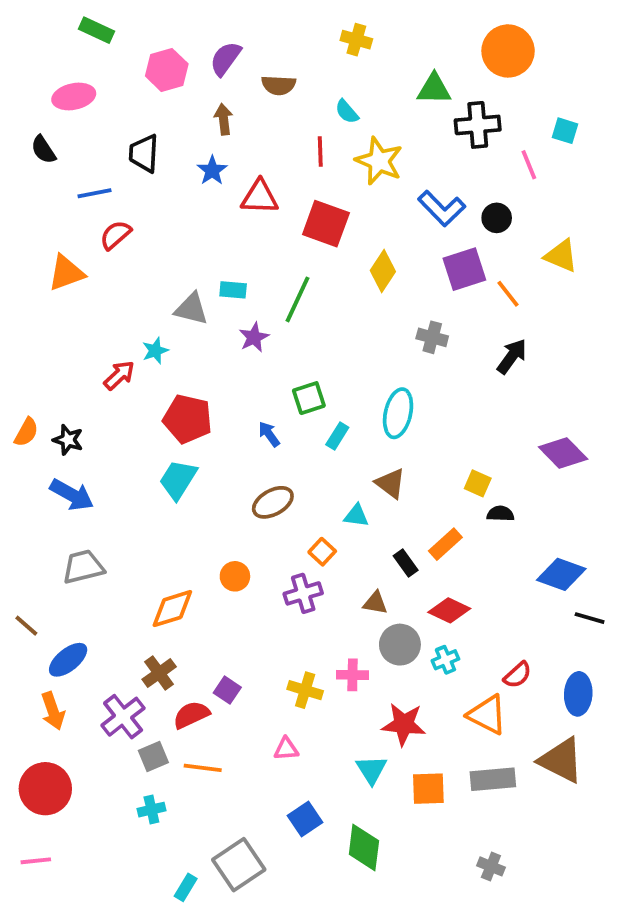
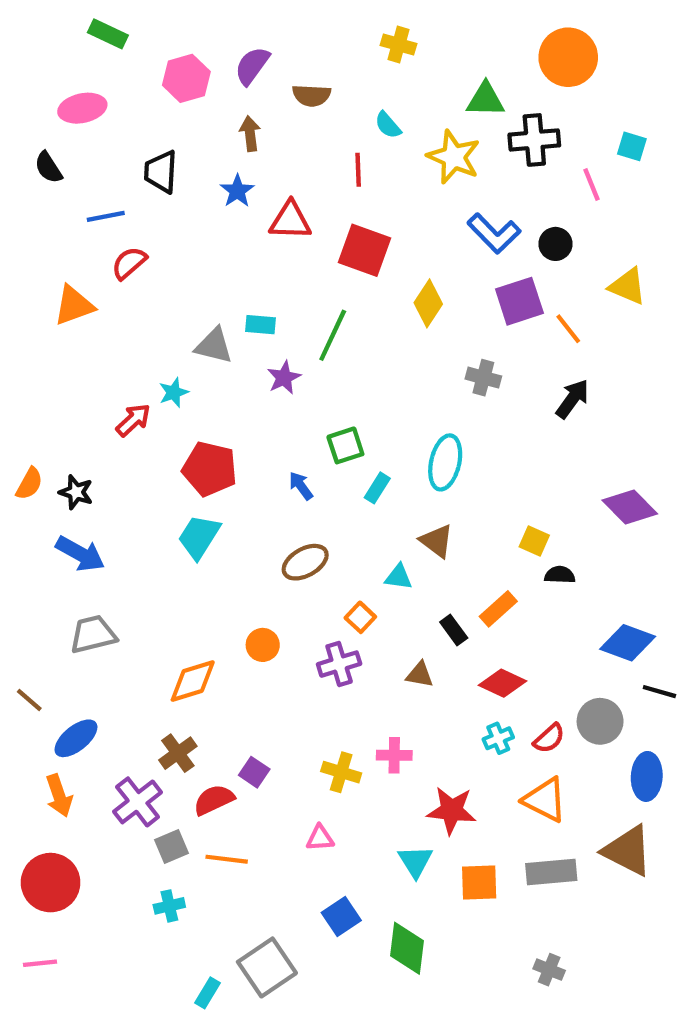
yellow star: (379, 161) -> (454, 157), moved
gray circle: (400, 645) -> (600, 721), moved
red semicircle: (518, 675) -> (549, 738), moved

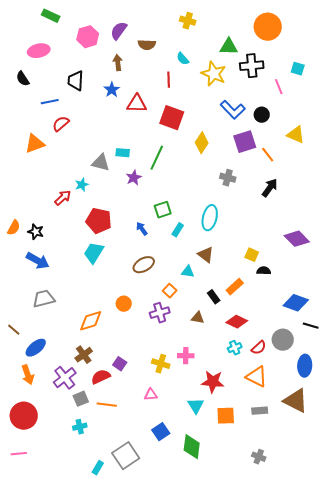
gray rectangle: (551, 872) -> (260, 411), size x0.7

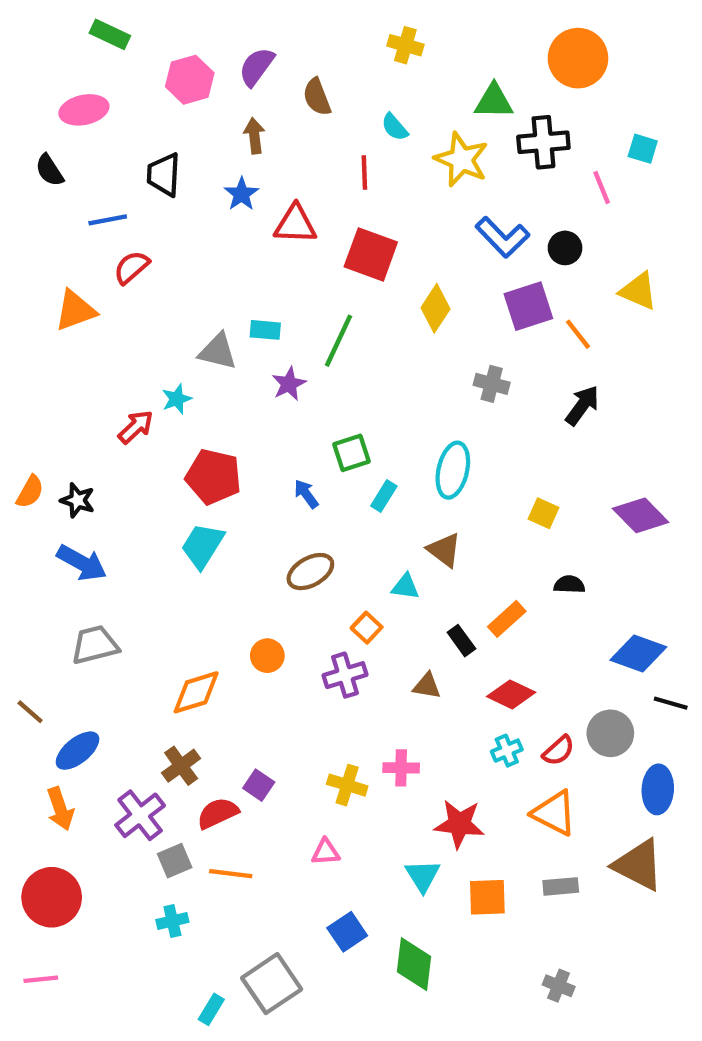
brown semicircle: (147, 45) -> (317, 97), turned 66
yellow square: (252, 255) -> (543, 513), moved

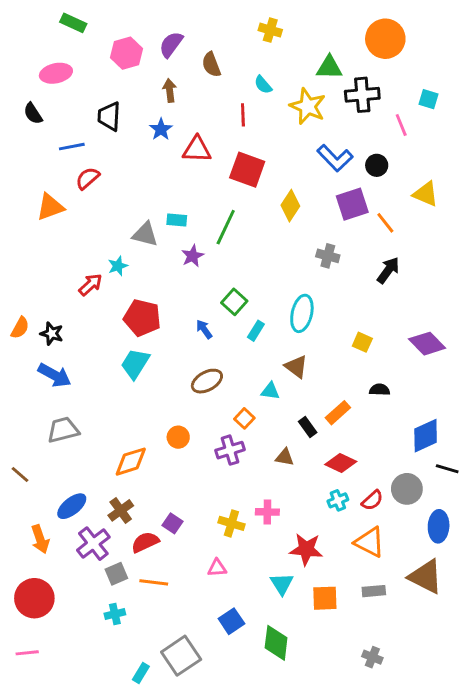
green square: (351, 453) -> (234, 302), turned -30
blue diamond: (638, 653) -> (426, 436), turned -45
blue ellipse: (77, 751) -> (72, 506), moved

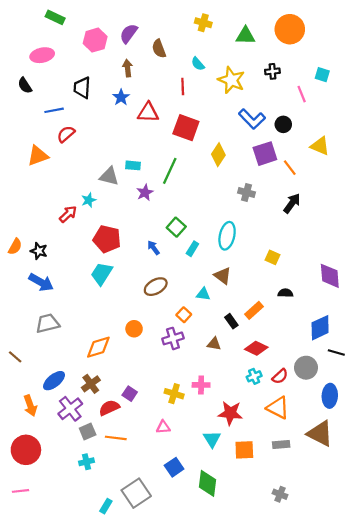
green triangle: (329, 67) -> (245, 36), moved
black cross: (362, 95) -> (272, 71), size x0.6
purple diamond: (427, 344) -> (330, 276), moved, turned 40

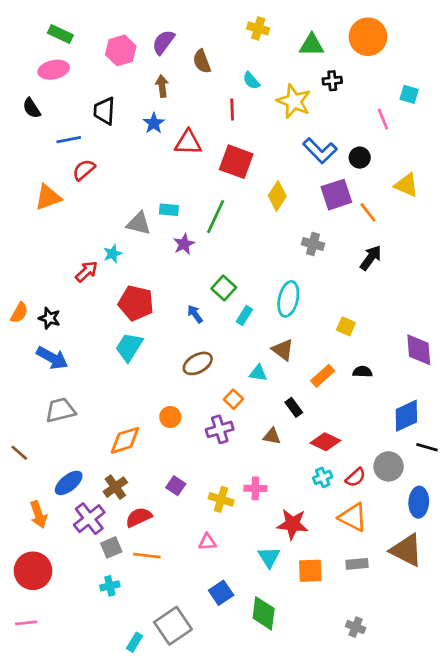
green rectangle: (55, 17) -> (60, 34), moved
black cross: (272, 71) -> (332, 81), moved
orange rectangle: (254, 310) -> (323, 376), moved
purple square: (130, 394) -> (176, 486), moved

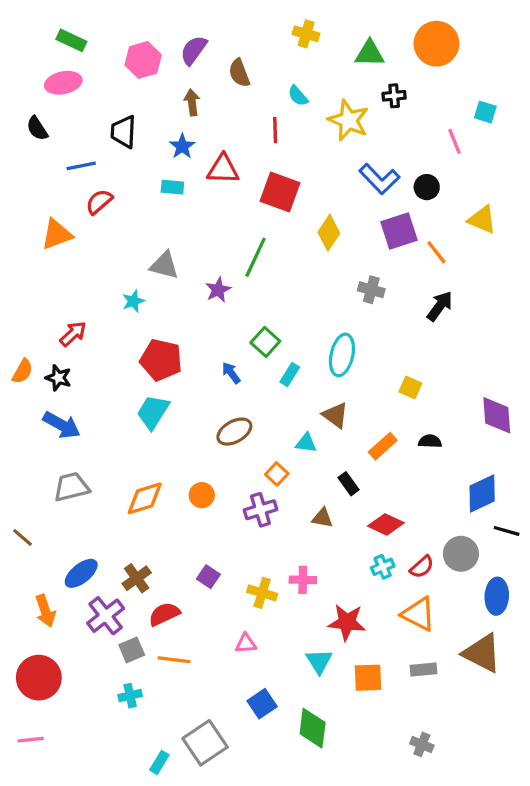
cyan rectangle: (169, 210) -> (172, 187), moved
red arrow: (86, 271) -> (73, 334), moved
orange diamond: (125, 440) -> (145, 498), moved

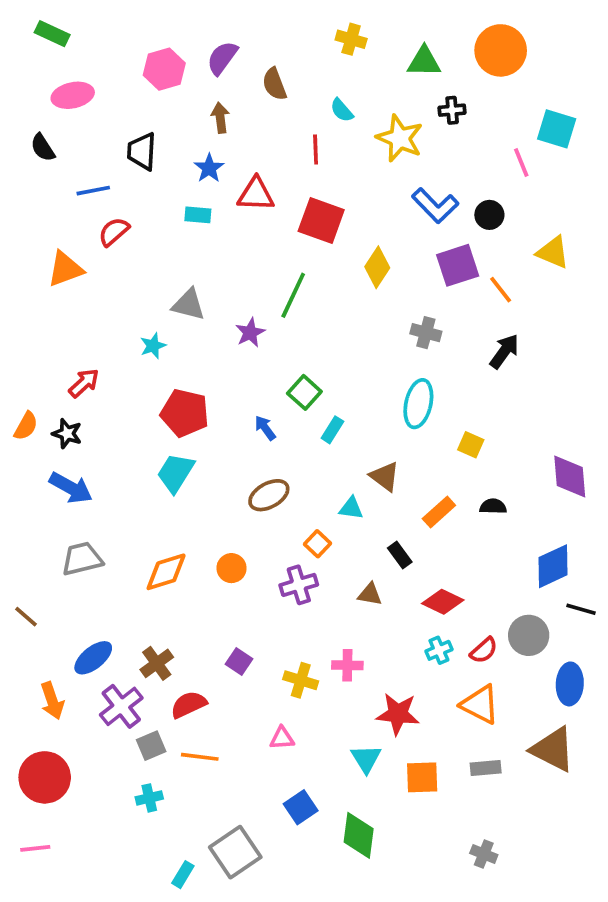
green rectangle: (71, 40) -> (52, 34), moved
cyan square: (485, 112) -> (557, 129), size x1.5
cyan ellipse: (342, 355) -> (418, 404), moved

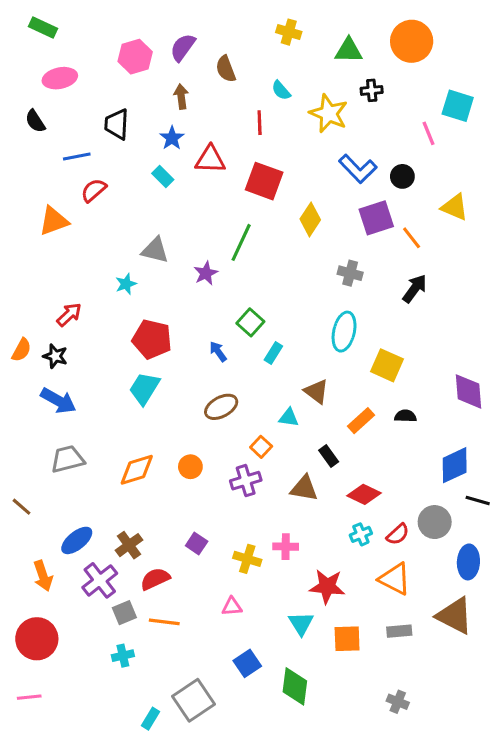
cyan rectangle: (198, 215) -> (163, 176), turned 40
yellow square: (471, 445) -> (387, 365), size x1.5
brown triangle: (370, 594) -> (304, 488), size x1.4

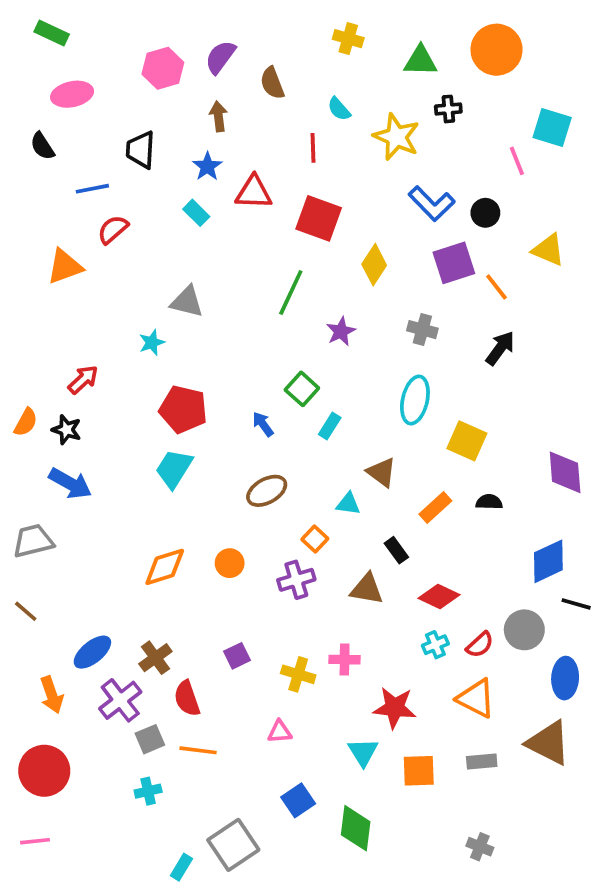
purple star: (206, 273) -> (341, 331), moved
gray trapezoid: (68, 459) -> (33, 541), moved
purple square: (197, 544) -> (237, 656), turned 30
red semicircle: (155, 579) -> (187, 698), turned -84

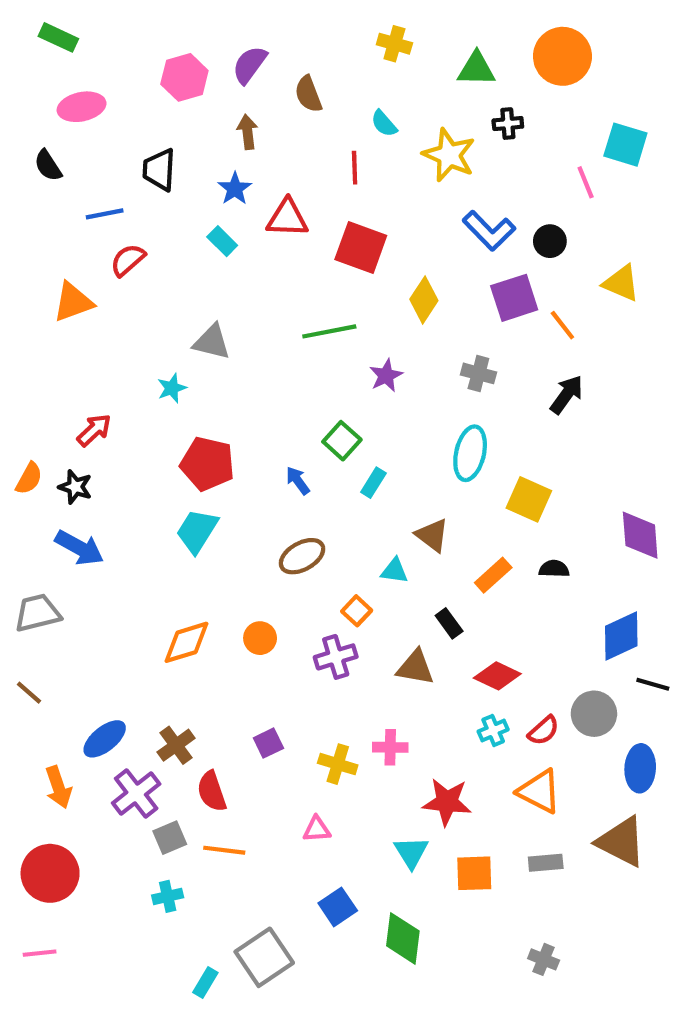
green line: (291, 293) -> (329, 331), turned 54

